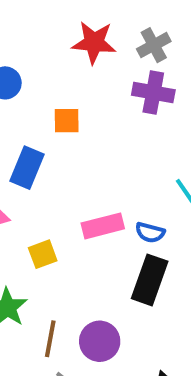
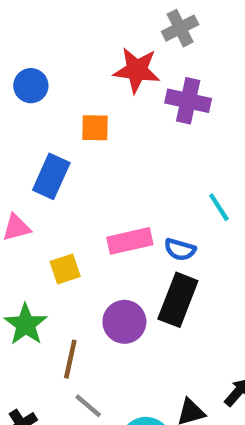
red star: (94, 43) -> (137, 70), moved
gray cross: (154, 45) -> (180, 28), moved
purple circle: (100, 341) -> (124, 322), moved

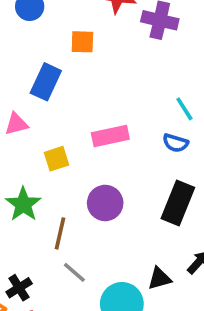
blue semicircle: (180, 249) -> (175, 143), moved
black rectangle: (178, 300) -> (178, 203), moved

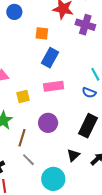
blue rectangle: (46, 82) -> (50, 58), moved
black triangle: (159, 278) -> (73, 155), moved, turned -32

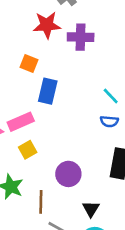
orange square: (42, 33) -> (29, 64), turned 32
pink rectangle: (54, 86) -> (21, 122), moved
black triangle: (73, 155) -> (91, 209), moved

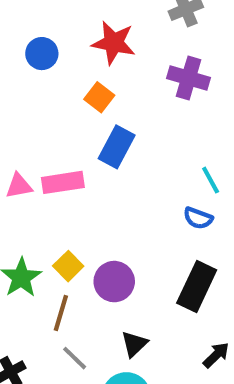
red star: (47, 25) -> (114, 43), moved
yellow square: (28, 150) -> (68, 266), moved, turned -30

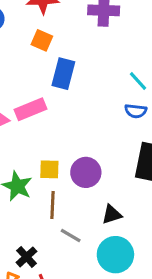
yellow square: (68, 266) -> (49, 169), turned -30
black triangle: (134, 344) -> (112, 214), turned 40

